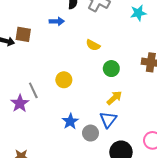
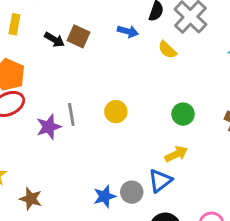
yellow semicircle: (93, 45) -> (167, 50), moved
blue star: (70, 121) -> (105, 196), moved

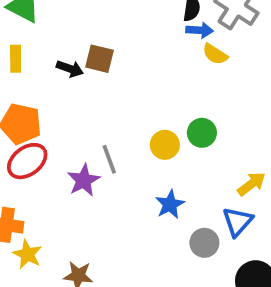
blue arrow: (128, 31) -> (200, 30), moved
green circle: (183, 114) -> (202, 133), moved
blue star: (105, 196) -> (170, 204), moved

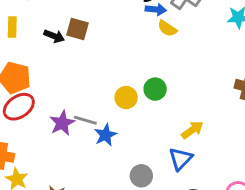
gray line: (109, 159) -> (85, 120), moved, turned -55
blue star: (170, 204) -> (105, 135), moved
gray circle: (204, 243) -> (141, 176), moved

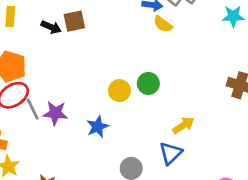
brown square: (77, 29) -> (74, 21), turned -30
gray line: (85, 120) -> (33, 109), moved, turned 45
purple star: (62, 123) -> (55, 113), turned 30

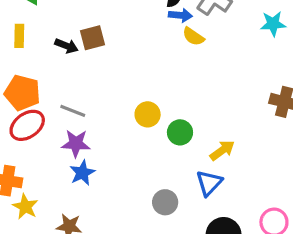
green circle: (148, 83) -> (180, 132), moved
gray line: (33, 109) -> (73, 111), moved, turned -40
blue star: (98, 127) -> (82, 173), moved

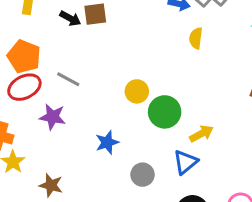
yellow semicircle: (193, 36) -> (196, 38), moved, turned 55
green circle: (180, 132) -> (165, 112), size x1.4
purple star: (76, 143) -> (53, 117), moved
blue star: (82, 173) -> (107, 142), moved

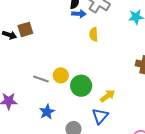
gray line: (68, 79) -> (41, 79), moved

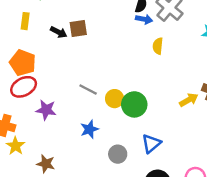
yellow circle: (61, 75) -> (115, 99), moved
yellow arrow: (107, 96) -> (189, 100), moved

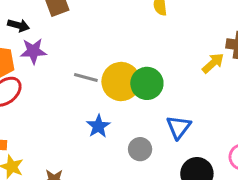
black arrow: (59, 32) -> (19, 25), moved
yellow circle: (115, 99) -> (121, 82), size x1.6
purple star: (46, 110) -> (33, 51), moved

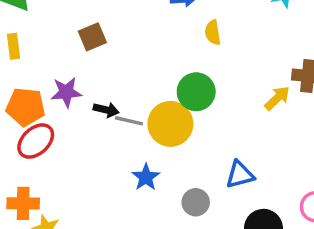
black arrow: (19, 25) -> (106, 110), moved
green circle: (147, 83) -> (196, 92), moved
blue triangle: (179, 127) -> (240, 175), turned 40

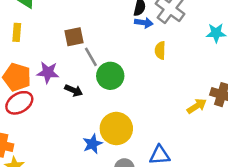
green circle: (196, 92) -> (110, 76), moved
gray line: (129, 121) -> (91, 57), moved, turned 36
yellow circle: (170, 124) -> (116, 129), moved

